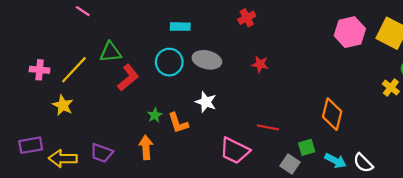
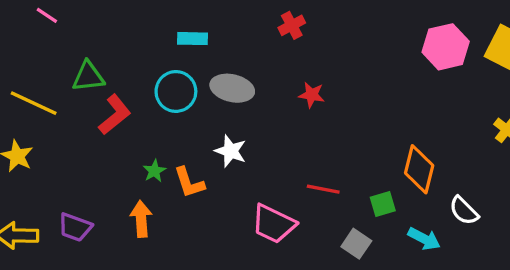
yellow line: (74, 70) -> (34, 103), turned 72
green square: (307, 147) -> (383, 204), moved
white semicircle: (363, 163) -> (464, 211), moved

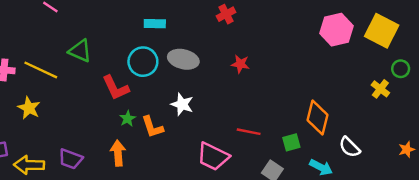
green triangle: (88, 77) -> (80, 51), turned 30
red L-shape: (115, 115) -> (116, 88), moved, turned 104

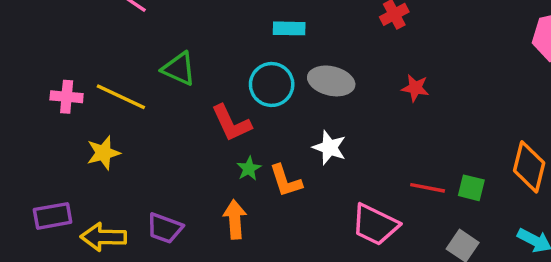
yellow star: (29, 108) -> (103, 153), turned 30
green square: (291, 142) -> (471, 188), moved, turned 30

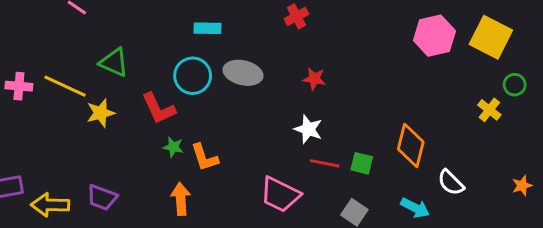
white star: (329, 148) -> (308, 129), moved
yellow star: (103, 153) -> (101, 113), moved
green star: (249, 169) -> (173, 147), turned -30
orange arrow: (235, 219) -> (181, 199), moved

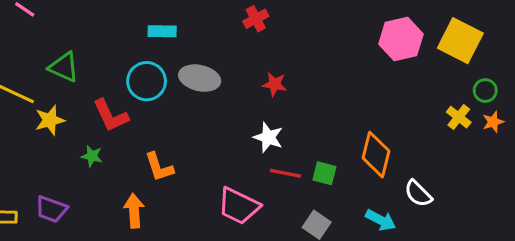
green star: (173, 147) -> (92, 156), moved
orange star: (522, 186) -> (493, 122), moved

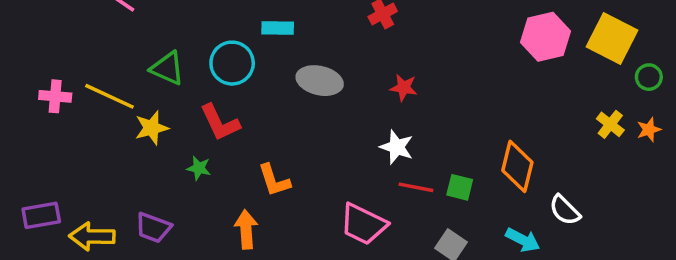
cyan circle: (147, 81) -> (232, 63), moved
green circle: (485, 91) -> (649, 77), moved

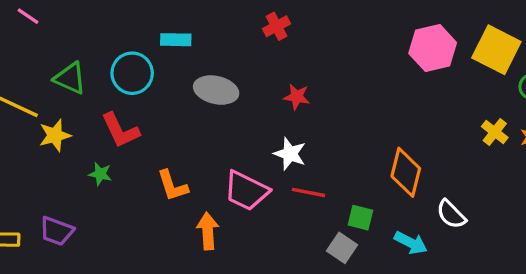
green square: (460, 187) -> (360, 218), moved
pink trapezoid: (363, 224) -> (246, 191), moved
orange arrow: (246, 229) -> (208, 231), moved

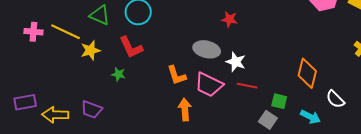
gray ellipse: (216, 90) -> (207, 49), moved
red star: (297, 97) -> (229, 19), moved
orange L-shape: (172, 186) -> (177, 75), moved

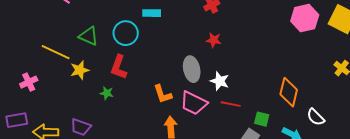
pink cross: (33, 32) -> (29, 82), moved, turned -30
red L-shape: (131, 47) -> (119, 67), turned 45
gray ellipse: (207, 49) -> (192, 69), turned 65

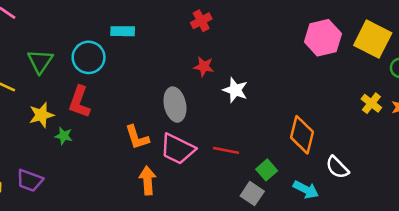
green triangle: (89, 36) -> (40, 61), turned 40
yellow star: (80, 70) -> (41, 115), moved
white star: (220, 81) -> (235, 90), moved
green square: (262, 119) -> (267, 170), turned 35

